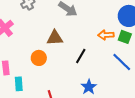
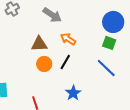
orange arrow: (106, 35) -> (68, 39), moved, turned 35
orange circle: (39, 58) -> (44, 64), moved

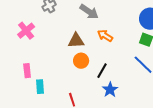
black line: (65, 62) -> (102, 71), moved

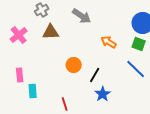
orange arrow: (105, 36) -> (109, 42), moved
brown triangle: (76, 41) -> (51, 32), moved

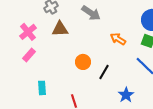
pink rectangle: (20, 75) -> (29, 55), moved, turned 48
blue star: (103, 94) -> (126, 95), moved

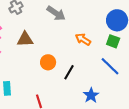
brown triangle: (60, 29) -> (25, 39), moved

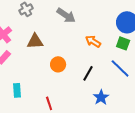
black line: (69, 72) -> (88, 73), moved

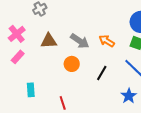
gray arrow: (66, 15) -> (80, 41), moved
blue star: (101, 97) -> (129, 96), moved

